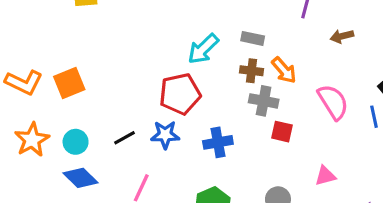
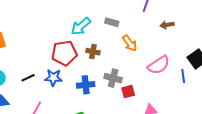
brown cross: (252, 71) -> (93, 52), moved
gray cross: (264, 101) -> (113, 78), moved
pink semicircle: (333, 102) -> (159, 65), turned 85
red square: (282, 132) -> (128, 92), moved, turned -32

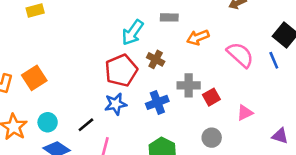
orange arrow: (130, 43) -> (198, 37), turned 120
brown cross: (93, 52) -> (156, 59), turned 32
pink semicircle: (159, 65) -> (240, 55), turned -90
black line: (28, 78) -> (86, 125), moved

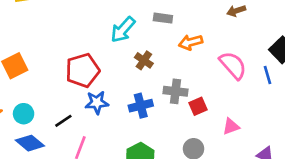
red pentagon: (121, 70) -> (83, 70), moved

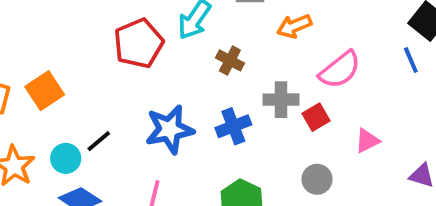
pink semicircle: (233, 65) -> (340, 70), moved, turned 100
red pentagon: (83, 70) -> (139, 43), moved
blue star: (97, 102) -> (169, 129), size x1.4
black line: (63, 121) -> (99, 141), moved

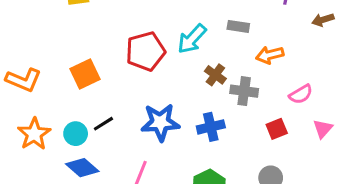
pink semicircle: (340, 70) -> (301, 94), size x0.7
orange square: (45, 91) -> (85, 74), moved
gray cross: (281, 100) -> (244, 91), moved
pink triangle: (367, 141) -> (323, 129), moved, turned -30

